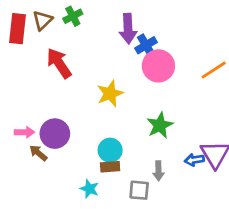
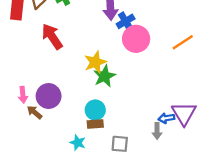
green star: (160, 125) -> (105, 76), moved
pink arrow: (24, 132) -> (23, 95), turned 84
gray arrow: (158, 171) -> (157, 131), moved

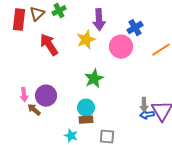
blue cross: (126, 21) -> (135, 28), moved
yellow star: (95, 62) -> (86, 40), moved
gray arrow: (157, 131) -> (144, 105), moved

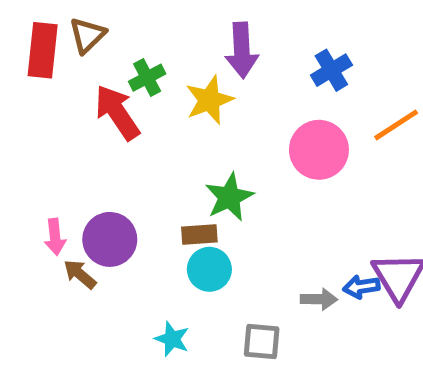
green cross: (59, 11) -> (147, 78), moved
pink circle: (121, 47) -> (319, 150), moved
gray arrow: (144, 105) -> (319, 299), moved, turned -88
brown rectangle: (86, 120) -> (199, 234), moved

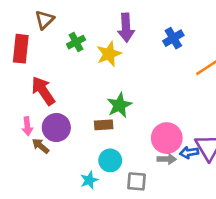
red rectangle: (43, 50) -> (21, 49), moved
red arrow: (117, 112) -> (43, 91), moved
pink circle: (319, 150) -> (167, 138), moved
cyan circle: (209, 269) -> (110, 160), moved
cyan star: (172, 339) -> (89, 180), turned 30

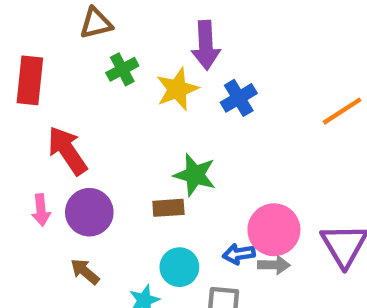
brown triangle: (44, 20) -> (96, 23), moved, turned 30
blue cross: (173, 38) -> (239, 98), moved
green star: (119, 105) -> (195, 175), turned -30
brown arrow: (41, 146) -> (85, 272), moved
blue arrow: (189, 153) -> (239, 254), moved

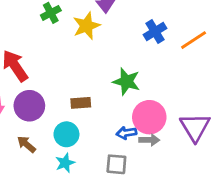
blue cross: (239, 98) -> (155, 31), moved
green star: (195, 175) -> (126, 81), moved
cyan circle: (179, 267) -> (66, 134), moved

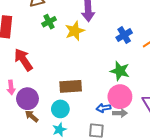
green star: (126, 81) -> (120, 71), moved
brown rectangle: (81, 103) -> (71, 86), size x1.5
purple circle: (29, 106) -> (27, 99), moved

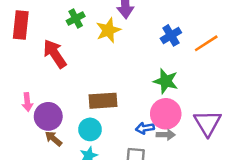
red arrow: (23, 60) -> (55, 54), moved

